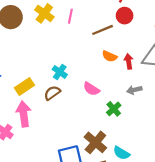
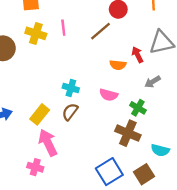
orange semicircle: (110, 56) -> (118, 65), moved
brown cross: (95, 142) -> (128, 133), moved

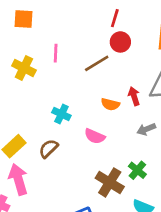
yellow cross: (36, 33) -> (24, 68), moved
cyan cross: (71, 88) -> (61, 114), moved
green cross: (138, 108) -> (137, 170), moved

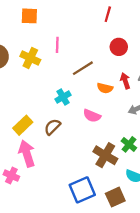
red circle: (120, 42) -> (119, 47), moved
brown line: (97, 63) -> (83, 68), moved
cyan cross: (61, 114) -> (63, 97), turned 35

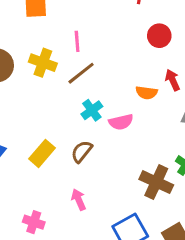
brown line: (83, 68) -> (81, 73), moved
pink semicircle: (92, 116) -> (121, 122), moved, turned -30
pink arrow: (27, 154) -> (79, 200), moved, size x0.6

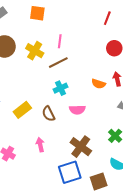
pink semicircle: (121, 122) -> (77, 110), moved
brown semicircle: (82, 152) -> (49, 114), turned -77
brown cross: (156, 182) -> (81, 147), moved

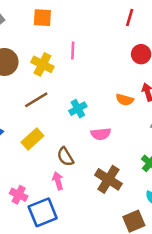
brown line: (58, 63) -> (36, 100), moved
brown semicircle: (49, 114) -> (65, 157), moved
blue square: (70, 172) -> (43, 212), moved

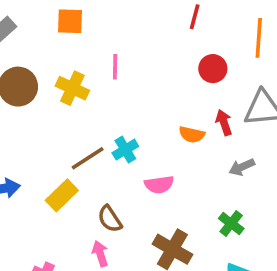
brown line: (36, 100) -> (88, 158), moved

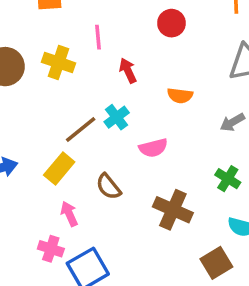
red circle: (213, 69) -> (171, 23), moved
red arrow: (224, 122) -> (128, 71), moved
pink arrow: (100, 254) -> (69, 214), moved

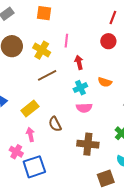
cyan cross: (117, 117) -> (80, 88), moved
brown line: (81, 129) -> (47, 75), moved
brown cross: (173, 210) -> (88, 144), turned -30

